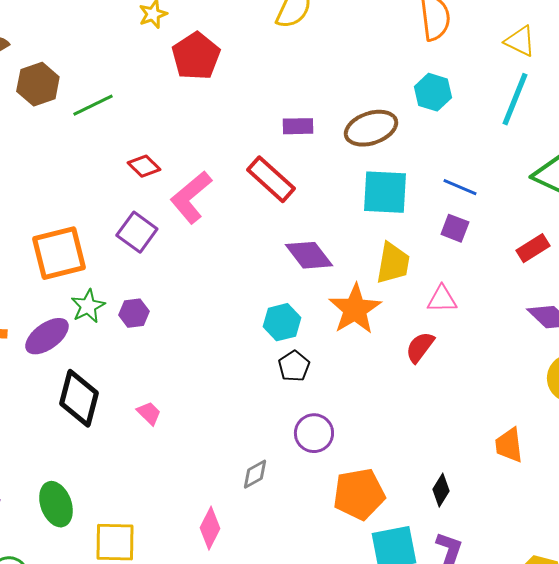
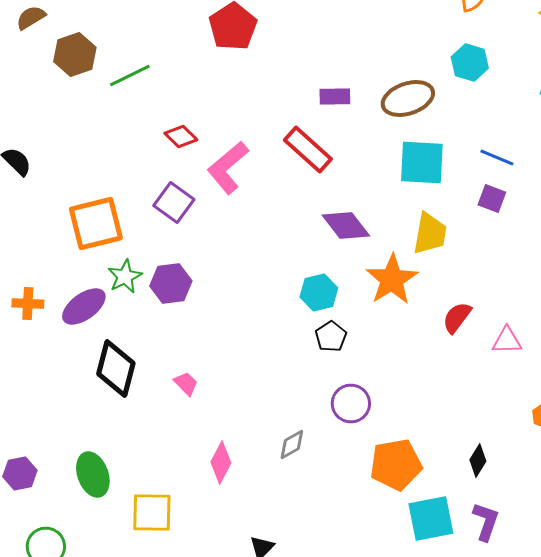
pink triangle: (442, 299) -> (507, 340), moved
purple hexagon: (134, 313) -> (171, 284), size x1.4
pink diamond: (210, 528) -> (221, 462), moved

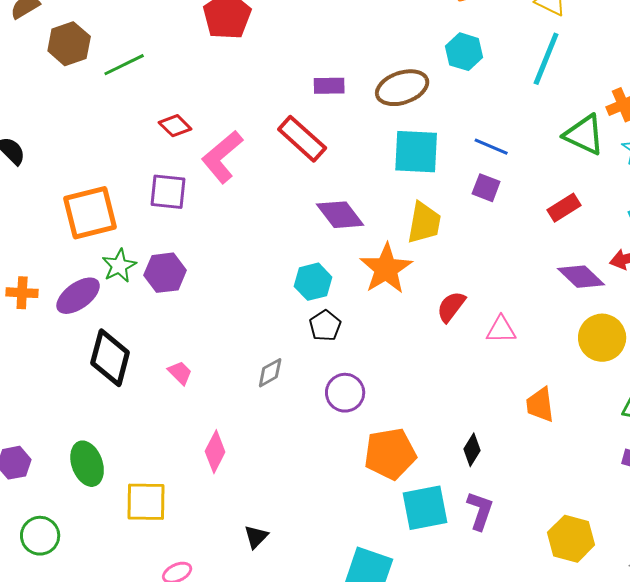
purple square: (174, 202) -> (168, 192), turned -30
gray diamond: (292, 444) -> (270, 373), moved

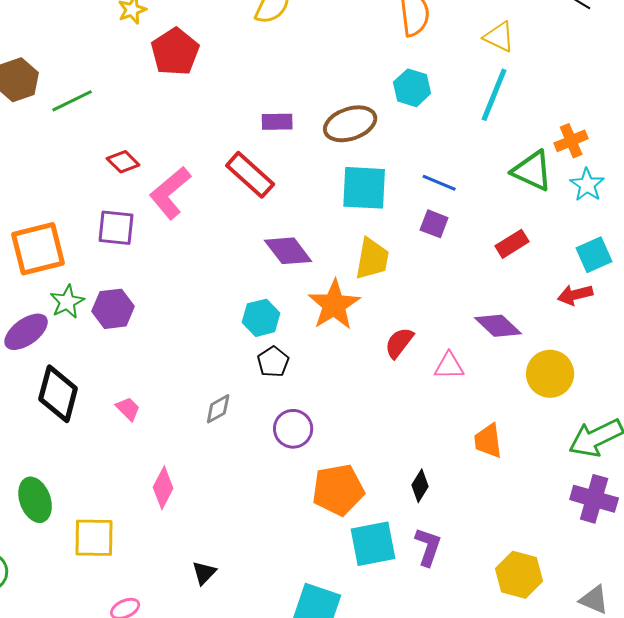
purple diamond: (581, 277) -> (498, 326), moved

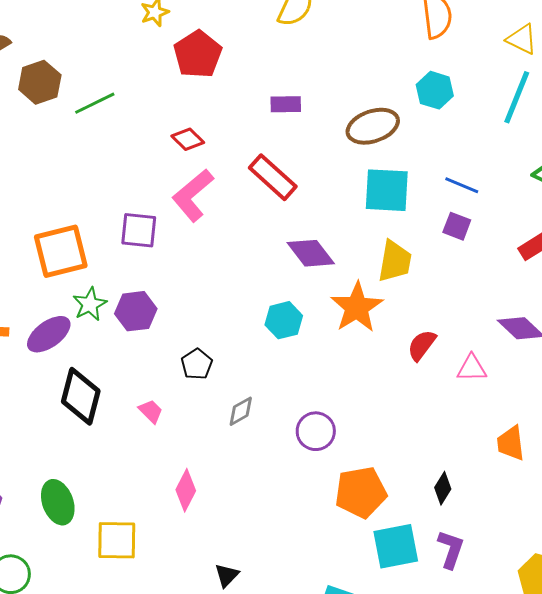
purple rectangle: (277, 122) -> (286, 104), moved
red diamond: (123, 162) -> (188, 139), moved
black pentagon: (273, 362) -> (197, 364), moved

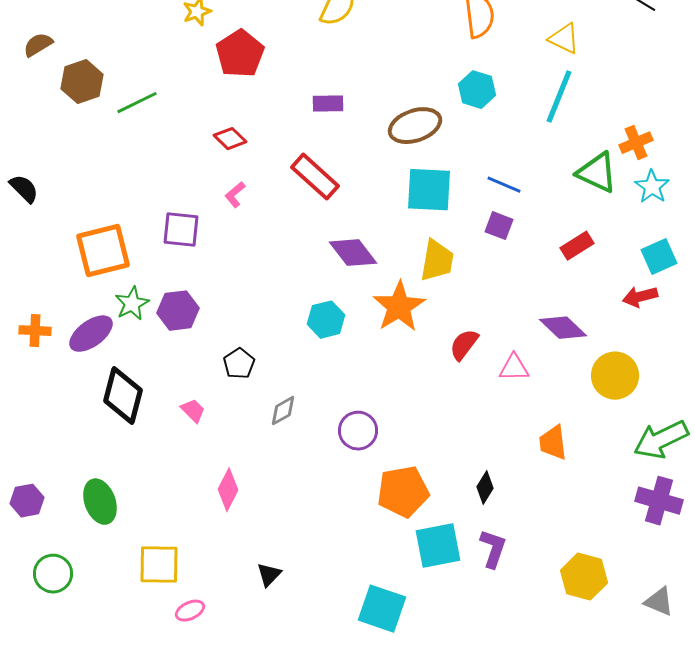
pink L-shape: (193, 195) -> (235, 195), size x0.5
yellow square: (117, 540) -> (159, 565), moved

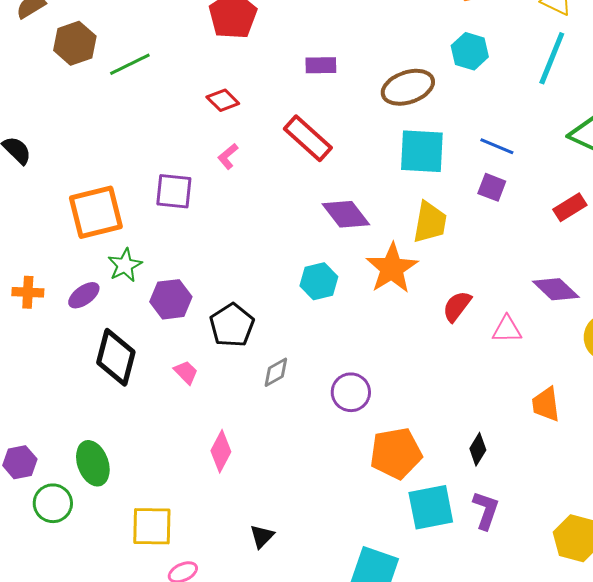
purple hexagon: (178, 311) -> (171, 299), moved
purple ellipse: (91, 334) -> (84, 295), size x0.7
black pentagon: (239, 364) -> (232, 325), size x1.4
green circle: (53, 574) -> (53, 503), moved

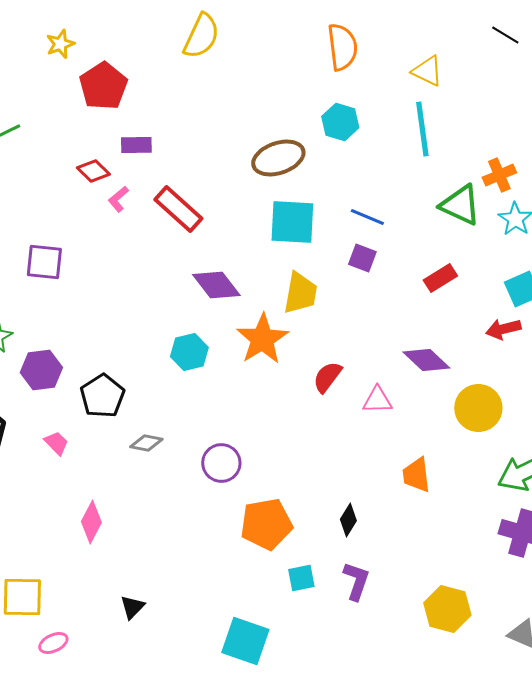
cyan line: (552, 58) -> (422, 129), turned -30
purple rectangle: (321, 65) -> (136, 145), moved
pink L-shape: (228, 156) -> (118, 199), moved
gray diamond: (276, 372) -> (146, 443), turned 40
cyan square: (431, 507) -> (301, 578), size x0.6

